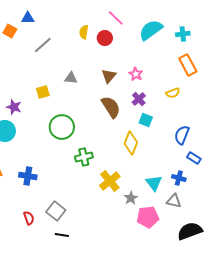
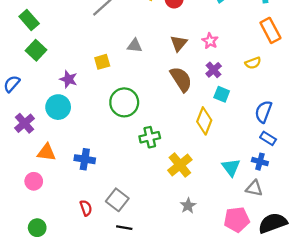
blue rectangle: (194, 158) -> (268, 138), moved
gray star: (131, 198) -> (188, 206), moved
pink pentagon: (148, 217) -> (237, 220), moved

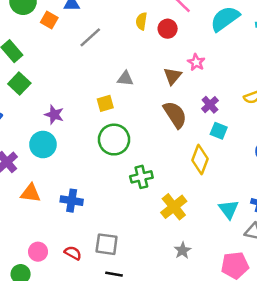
pink star: (210, 41) -> (196, 62), moved
yellow square: (102, 62) -> (105, 103), moved
pink circle: (34, 181) -> (38, 252), moved
gray square: (117, 200) -> (107, 244), turned -30
red semicircle: (86, 208) -> (73, 253), turned -42

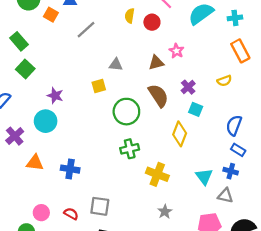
brown triangle: (173, 76) -> (156, 63), turned 35
green circle: (114, 140) -> (126, 112), moved
yellow cross: (174, 207) -> (157, 174), turned -30

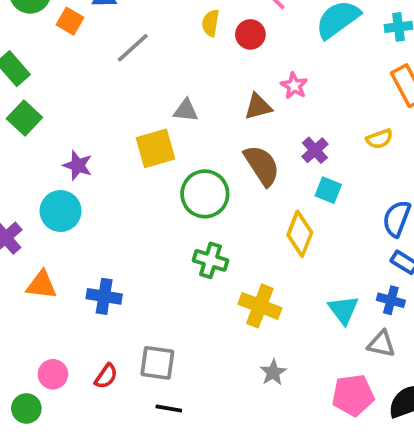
yellow square: (99, 86) -> (155, 148), size x1.5
green cross: (130, 149) -> (211, 260), turned 30
red semicircle: (71, 214) -> (106, 376), turned 96

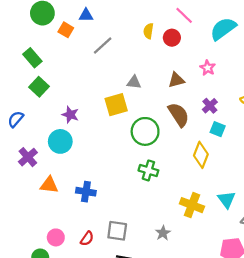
pink star: (294, 86) -> (208, 68), moved
yellow cross: (260, 306) -> (192, 205), moved
gray star: (273, 372) -> (163, 233), moved

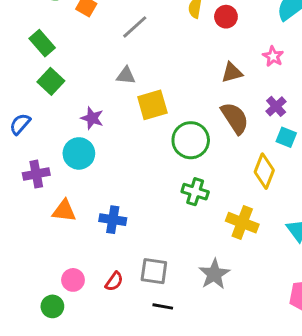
gray triangle: (134, 82) -> (126, 75), moved
purple cross: (28, 157) -> (36, 174), turned 30
yellow cross: (192, 205) -> (242, 223), moved
gray star: (163, 233) -> (214, 274), size x1.5

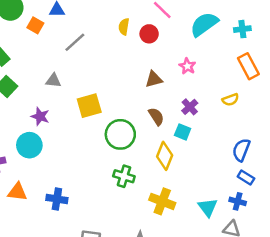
gray triangle: (126, 75) -> (53, 81), moved
brown semicircle: (235, 118) -> (156, 116), size x0.7
cyan square: (286, 137) -> (183, 132), moved
yellow diamond: (264, 171) -> (165, 156), moved

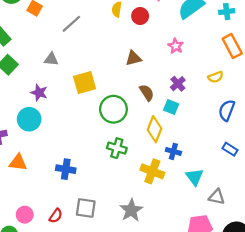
brown triangle: (154, 79) -> (133, 58), moved
blue semicircle: (241, 150) -> (227, 110), moved
blue cross: (57, 199) -> (66, 169), moved
blue cross: (238, 201) -> (173, 151), moved

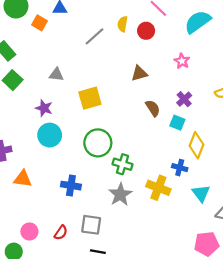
gray line: (71, 24) -> (94, 36), moved
green circle: (113, 109) -> (98, 143), moved
cyan circle: (29, 119) -> (50, 135), moved
yellow diamond: (155, 129) -> (197, 145), moved
gray star: (131, 210) -> (120, 194), moved

